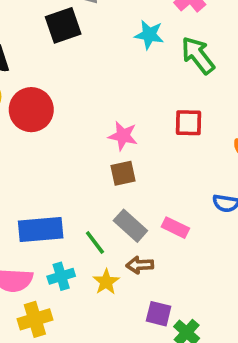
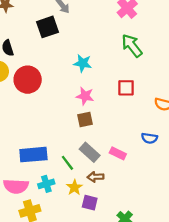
cyan star: (149, 35) -> (83, 63), moved
purple square: (159, 314) -> (90, 203), moved

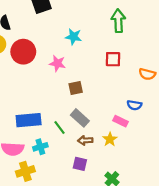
green arrow: (132, 46) -> (118, 21), turned 35
pink star: (85, 96) -> (57, 63), moved
pink rectangle: (118, 153) -> (120, 121), moved
yellow star: (74, 187) -> (110, 139), moved

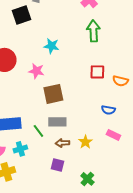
red square: (113, 59) -> (97, 72), moved
brown square: (76, 88) -> (53, 94), size x1.5
gray rectangle: (80, 118) -> (57, 122), turned -42
pink rectangle: (120, 121) -> (113, 135), moved

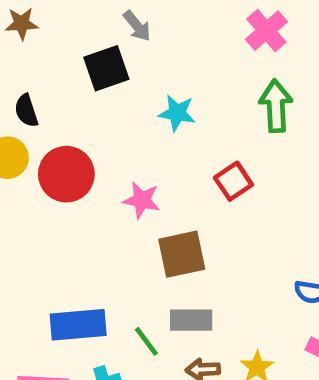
cyan star: (51, 46) -> (177, 113), moved
red square: (97, 72) -> (233, 181), moved, turned -35

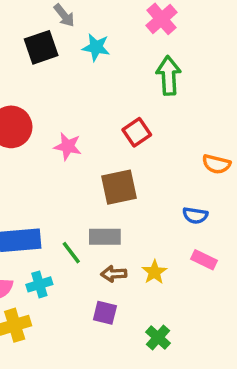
cyan star: (177, 113) -> (96, 47), moved
brown square: (182, 254) -> (119, 187), moved

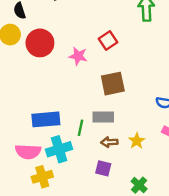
red square: (137, 132) -> (108, 41), moved
green line: (71, 253) -> (81, 128), turned 49
cyan cross: (39, 284) -> (59, 149), size x1.5

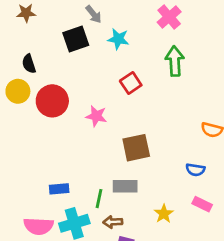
red square: (108, 41) -> (131, 83), moved
blue rectangle: (46, 119) -> (59, 189), size x0.6
brown arrow: (109, 142) -> (113, 222), moved

